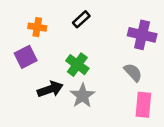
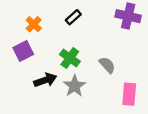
orange cross: (37, 27) -> (34, 24), turned 35
purple cross: (142, 35) -> (128, 16), moved
gray semicircle: (133, 72) -> (107, 65), moved

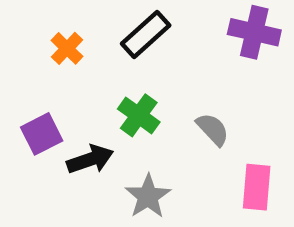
black rectangle: (73, 17) -> (146, 35), size x1.5
purple square: (23, 51) -> (42, 134), moved
gray star: (74, 86) -> (148, 196), moved

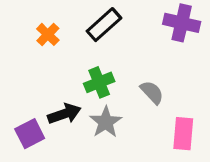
green cross: (139, 115) -> (99, 82), turned 32
purple square: (42, 134) -> (30, 134), moved
gray star: (148, 196) -> (106, 122), moved

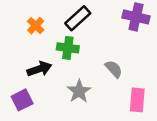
green cross: (99, 82) -> (68, 48), moved, turned 30
black arrow: (64, 114) -> (39, 69), moved

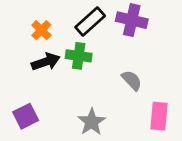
purple cross: (136, 17) -> (132, 20), moved
black arrow: (39, 69) -> (46, 62), moved
gray star: (79, 91) -> (92, 122), moved

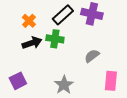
gray semicircle: (132, 80) -> (92, 56), turned -84

